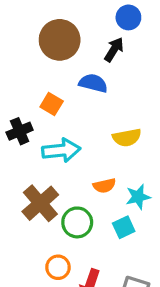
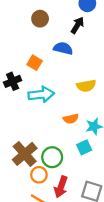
brown circle: (60, 40) -> (40, 19), size x0.6
brown cross: (40, 203) -> (25, 154), moved
green circle: (77, 222) -> (52, 157), moved

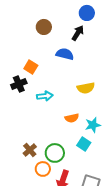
orange square: (35, 63) -> (31, 67), moved
cyan arrow: (41, 95) -> (45, 96), size x0.7
cyan square: (84, 147) -> (84, 144), turned -32
brown cross: (25, 154) -> (30, 150), size x0.6

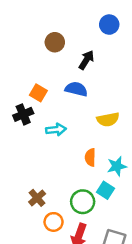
black arrow: (78, 33) -> (86, 60), moved
blue semicircle: (65, 54) -> (76, 89), moved
orange semicircle: (72, 118) -> (90, 157), turned 104
green circle: (55, 153) -> (83, 202), moved

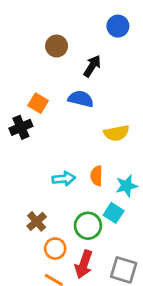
cyan arrow: (56, 130) -> (64, 179), moved

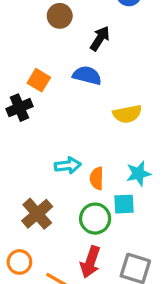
orange semicircle: (96, 176) -> (97, 178), moved
cyan square: (114, 213) -> (124, 204), turned -36
brown cross: (37, 221) -> (37, 214), size x1.4
orange circle: (55, 249) -> (19, 262), moved

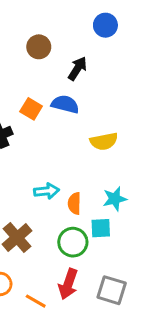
orange square: (39, 80) -> (31, 109), moved

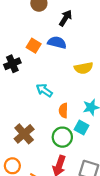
cyan arrow: (47, 191) -> (44, 90), moved, turned -140
cyan square: (101, 228) -> (81, 128), turned 32

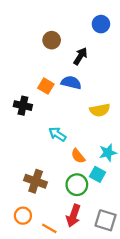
black cross: (12, 64) -> (23, 106), turned 35
orange semicircle: (63, 111) -> (78, 156), turned -40
brown cross: (24, 134) -> (36, 181), turned -30

